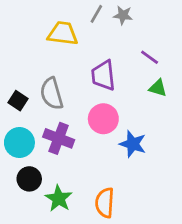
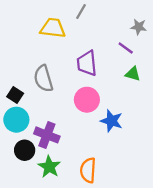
gray star: (123, 15) -> (139, 27), moved
black square: (18, 101) -> (15, 95), moved
purple cross: (59, 138) -> (47, 135), moved

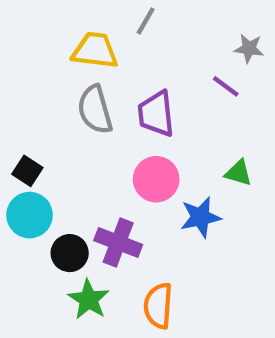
green triangle: (133, 74) -> (238, 173), moved
gray semicircle: (43, 79) -> (95, 110), moved
blue star: (112, 121) -> (200, 217), turned -30
purple cross: (47, 135) -> (118, 243), moved
black circle: (25, 150) -> (70, 253), moved

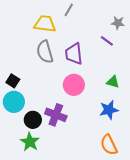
blue star: (200, 217) -> (109, 110), moved
green star: (89, 299) -> (30, 142), moved
orange semicircle: (158, 306) -> (109, 145), moved, turned -30

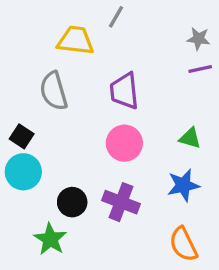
purple line: (107, 41) -> (200, 69), moved, turned -48
gray semicircle: (45, 52) -> (54, 91), moved
purple cross: (56, 115) -> (121, 202), moved
black circle: (33, 120) -> (72, 202), moved

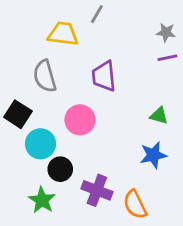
black square: (22, 136) -> (18, 114), size x1.4
pink circle: (124, 143) -> (80, 120), moved
cyan circle: (23, 172) -> (41, 144), moved
purple cross: (121, 202) -> (97, 190), moved
orange semicircle: (183, 244) -> (135, 204), moved

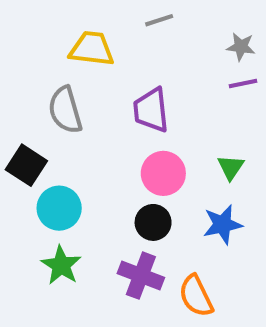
gray line: (97, 14) -> (159, 20), moved, turned 42
green triangle: (159, 116) -> (231, 167), turned 48
pink circle: (80, 120) -> (163, 173), moved
black circle: (60, 169) -> (153, 222), moved
green star: (42, 200) -> (61, 265), moved

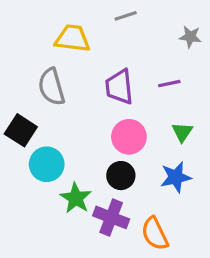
purple line: (243, 84) -> (169, 84), moved
green star: (61, 265) -> (76, 198), moved

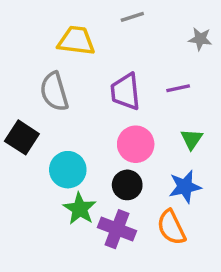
cyan circle: (47, 164) -> (68, 170), moved
orange semicircle: (155, 234) -> (171, 227), moved

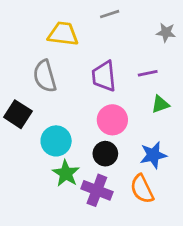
green triangle: (192, 139) -> (160, 104), moved, turned 36

